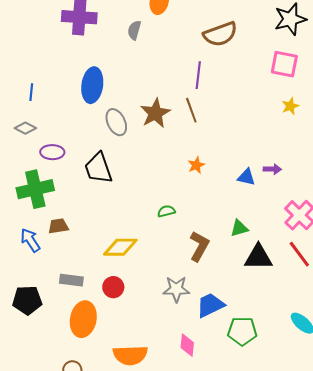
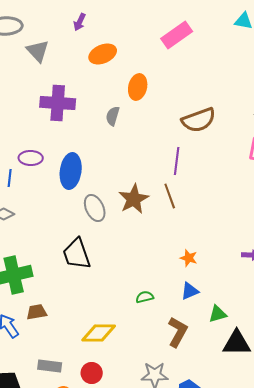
purple ellipse: (52, 152) -> (31, 158), moved
orange star: (196, 165) -> (189, 258), moved, turned -30
blue triangle: (246, 177) -> (190, 291), moved, turned -36

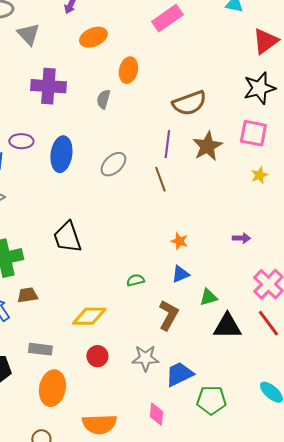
brown star: (134, 199) -> (207, 146), moved
gray ellipse: (95, 208) -> (113, 164), moved, turned 72
red circle: (92, 373) -> (97, 356), moved

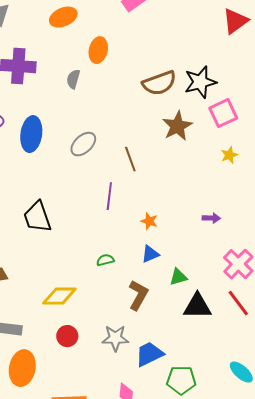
black star: (259, 88) -> (200, 82), moved
pink square: (253, 133) -> (223, 113), turned -36
purple line: (167, 144) -> (109, 196), moved

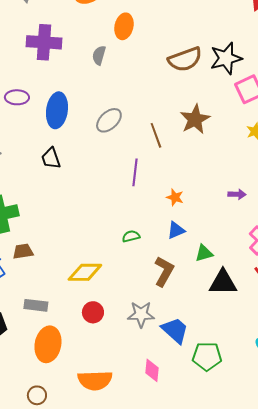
brown star: (177, 126) -> (195, 119), moved
black trapezoid: (37, 217) -> (51, 158), moved, size x0.7
blue trapezoid: (149, 354) -> (175, 330), turned 68

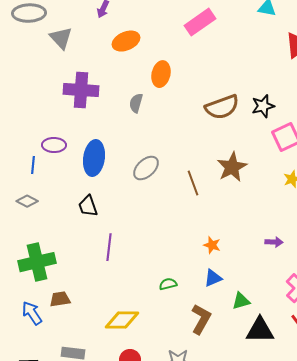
black star: (226, 58) -> (263, 106), size x0.7
purple line: (135, 172) -> (109, 247), moved

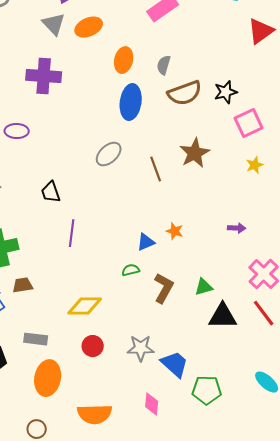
gray triangle: (61, 38) -> (54, 24), moved
gray semicircle: (136, 103) -> (164, 65), moved
blue ellipse: (94, 158) -> (131, 102), moved
blue triangle: (213, 278) -> (146, 242), moved
brown L-shape: (201, 319) -> (164, 288), moved

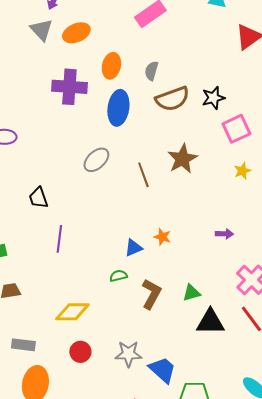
purple cross: (44, 76) -> (69, 87), moved

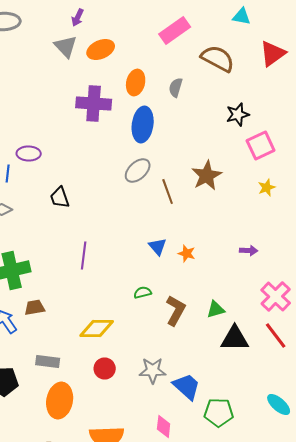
brown semicircle: (172, 99) -> (218, 58), moved, turned -132
gray ellipse: (96, 160) -> (138, 170), moved
black trapezoid: (38, 198) -> (60, 198), moved
blue triangle: (133, 248) -> (158, 246), moved, turned -48

